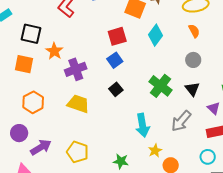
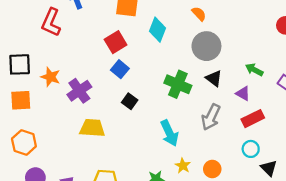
gray circle: (193, 60) -> (206, 46), size x1.6
orange hexagon: (33, 102) -> (24, 142), moved
yellow star: (155, 151) -> (183, 166), moved

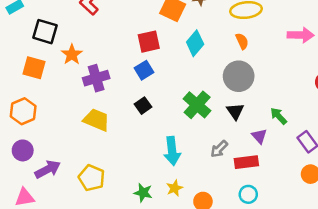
gray arrow: (211, 117) -> (219, 149), size x0.7
red rectangle: (253, 119) -> (246, 162), moved

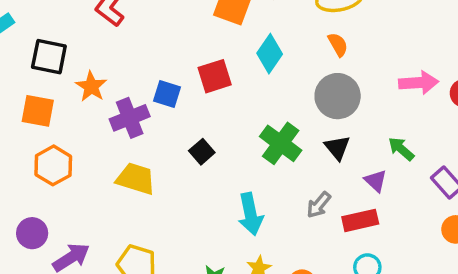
pink arrow: (301, 35) -> (419, 83), moved
red square: (149, 42) -> (215, 76), moved
blue square: (144, 70) -> (167, 94), moved, turned -36
orange hexagon: (23, 111) -> (53, 165), moved

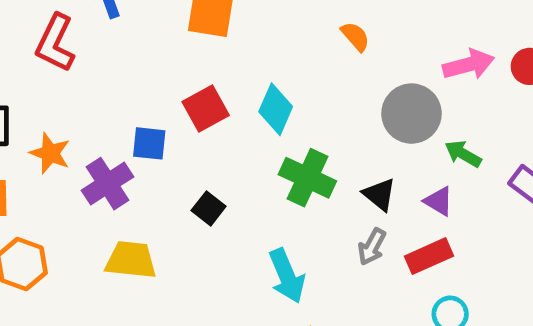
cyan diamond: (270, 54) -> (276, 109), moved
gray circle: (338, 96) -> (411, 114), moved
black triangle: (337, 148) -> (379, 194), moved

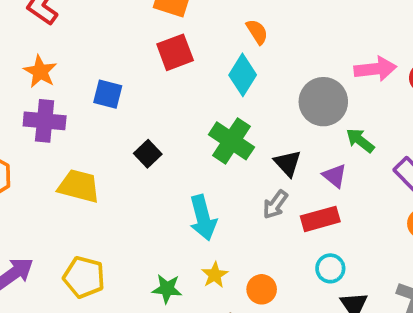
orange semicircle: (355, 36) -> (257, 32), moved
red square: (206, 108) -> (175, 52), moved
cyan diamond: (276, 109) -> (243, 75), moved
orange star: (50, 153) -> (40, 72), moved
purple cross: (107, 184) -> (45, 121), moved, turned 30

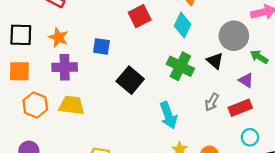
black square: (148, 154) -> (130, 80), size x1.6
black triangle: (288, 163) -> (215, 61), moved
yellow trapezoid: (79, 186) -> (72, 105), moved

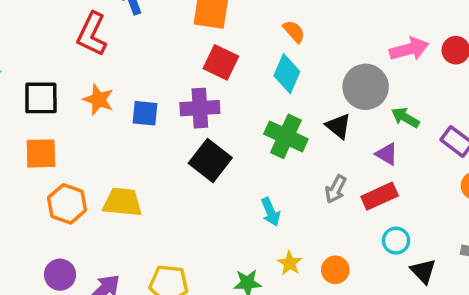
red square: (140, 16) -> (221, 62), turned -35
blue square: (101, 46) -> (145, 113), moved
purple cross: (65, 67) -> (200, 108), moved
cyan arrow: (168, 115) -> (271, 212), size x0.7

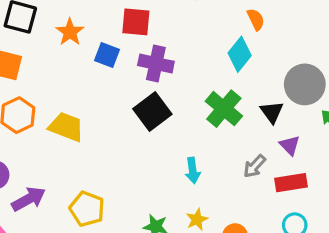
red square: (221, 62) -> (136, 22), moved, turned -36
purple triangle: (387, 154) -> (290, 145), moved

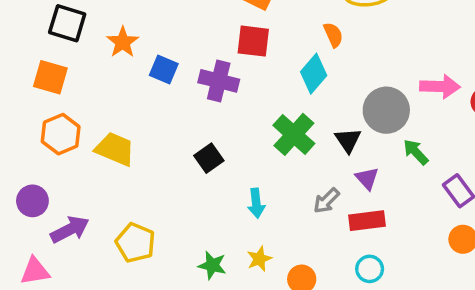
red square: (136, 22) -> (253, 41), moved
black square: (152, 111) -> (209, 158), moved, size x0.7

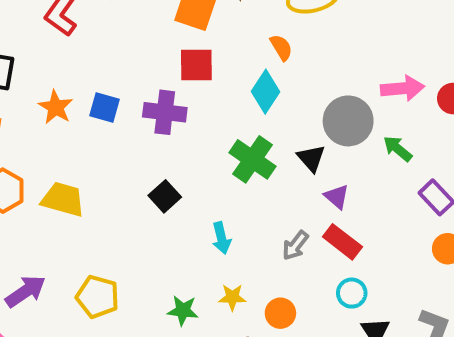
orange star: (123, 42) -> (56, 107), moved
green arrow: (416, 152) -> (398, 149), moved
gray arrow: (326, 201) -> (295, 245), moved
red rectangle: (367, 221) -> (342, 242), turned 52
yellow star: (259, 259) -> (232, 297), turned 30

